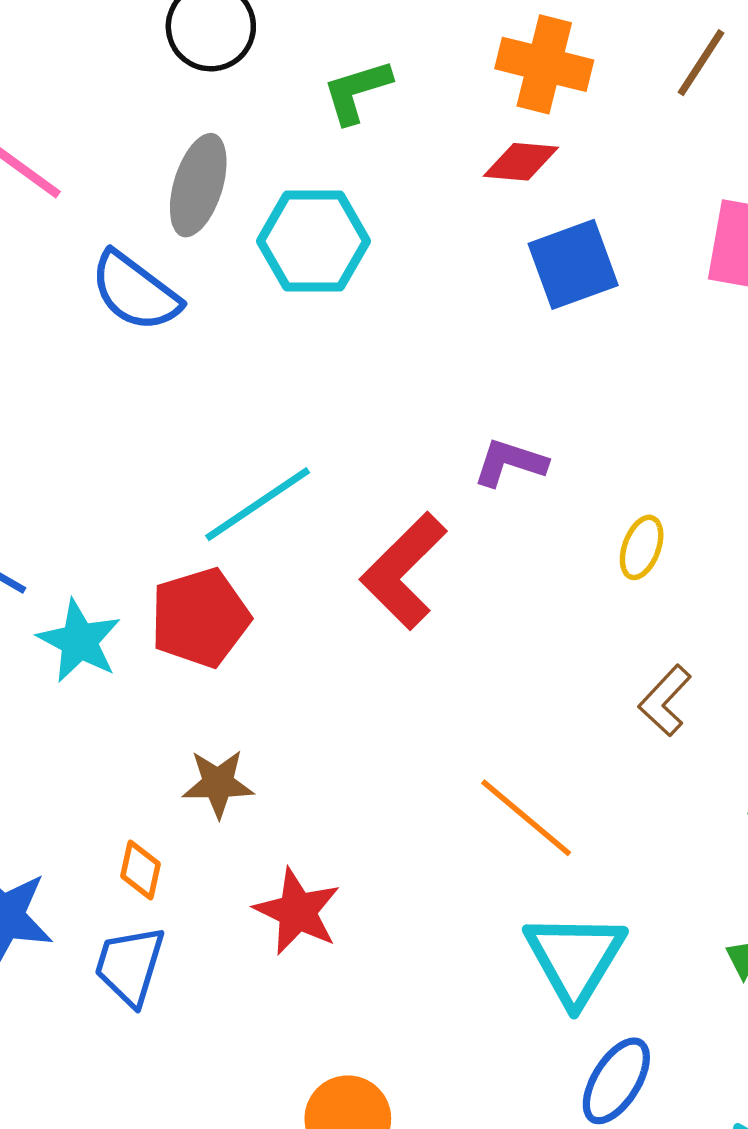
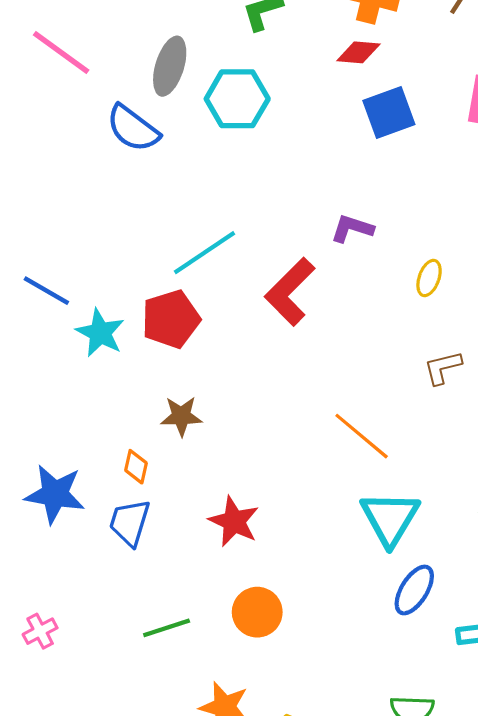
brown L-shape: (665, 701) -> (443, 368), turned 33
red star: (297, 911) -> (234, 521), moved

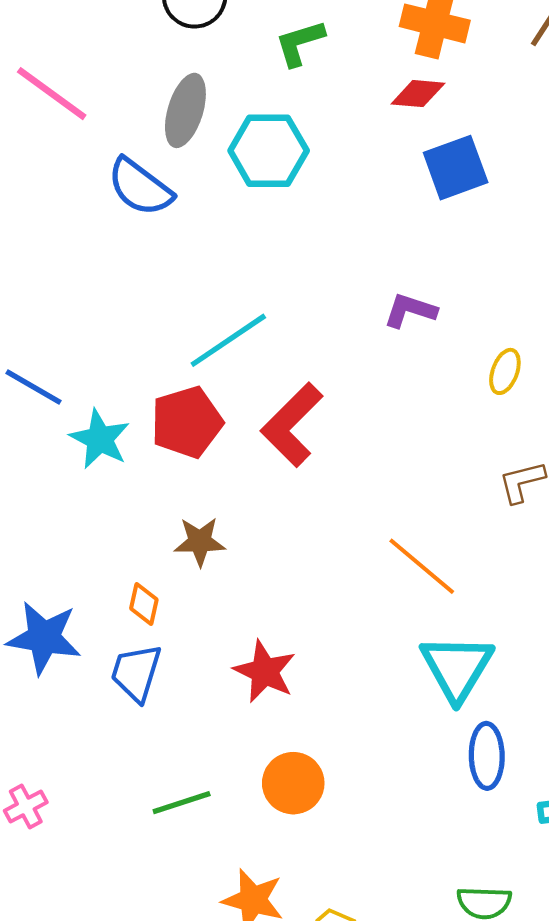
red L-shape: (290, 292) -> (292, 425), moved
blue ellipse: (414, 590) -> (487, 756), turned -33

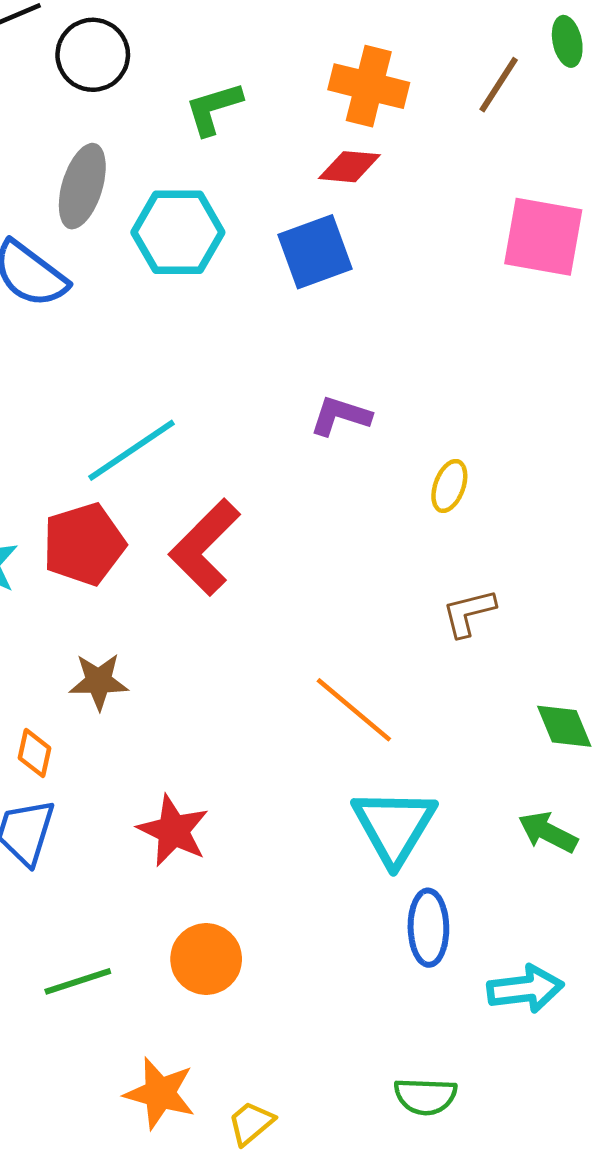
blue square: (456, 168) -> (315, 252), moved

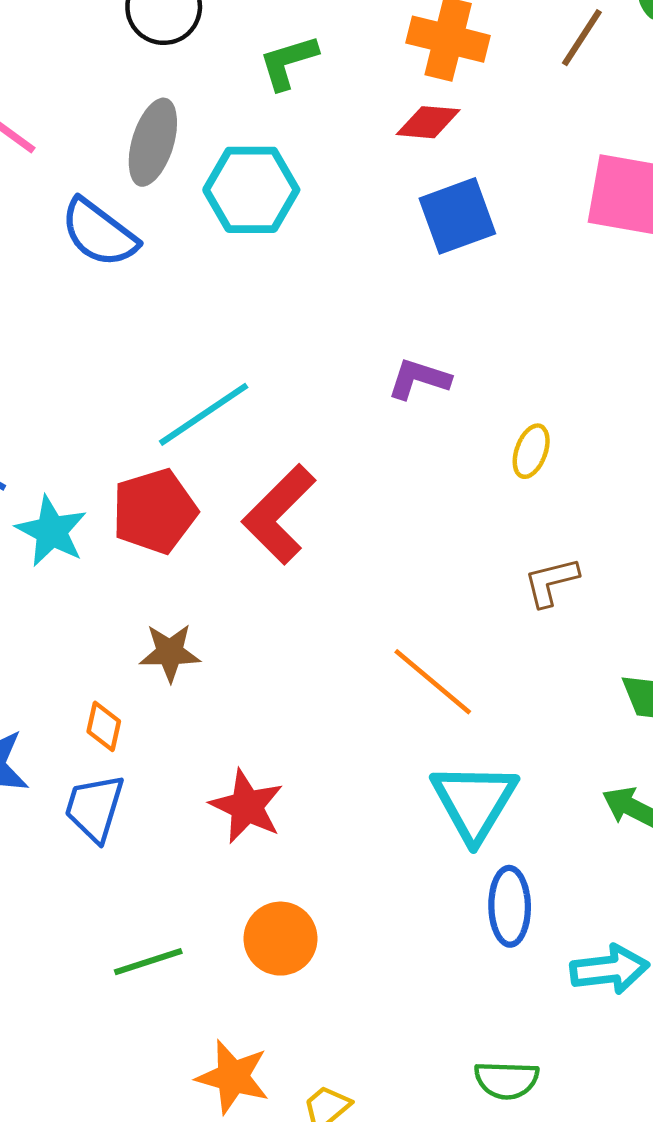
blue square: (315, 252) -> (457, 216), moved

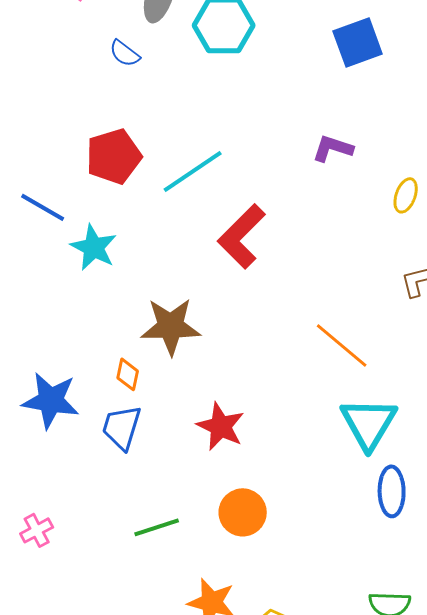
blue semicircle: (99, 233) -> (125, 53), size x0.6
red pentagon: (154, 511) -> (114, 156), moved
brown star: (170, 653) -> (171, 326), size x1.5

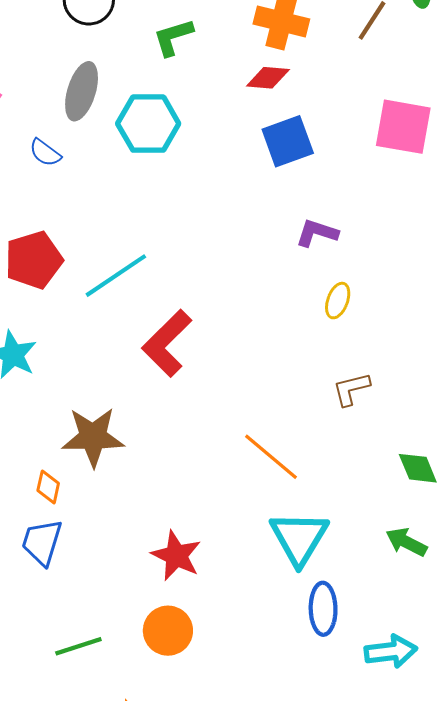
purple L-shape: (333, 148) -> (317, 233), moved
red star: (221, 426) -> (176, 556), moved

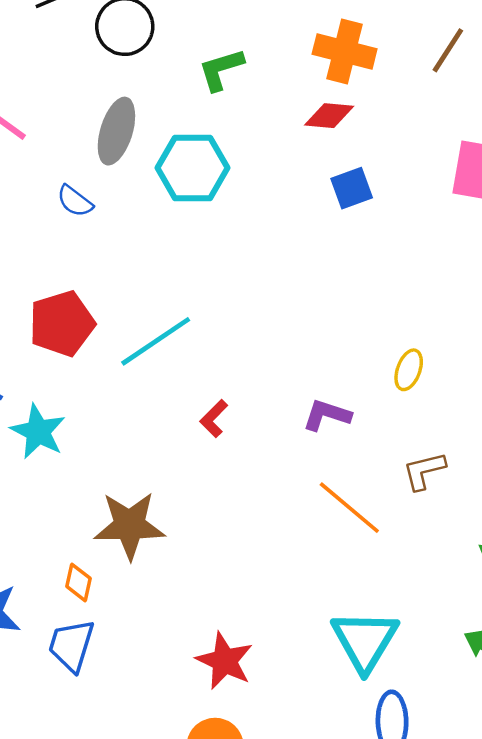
blue square: (288, 141) -> (352, 188), size x0.7
purple L-shape: (317, 233) -> (327, 415), moved
red L-shape: (167, 343) -> (214, 419), size x0.5
orange line: (271, 457) -> (349, 508), moved

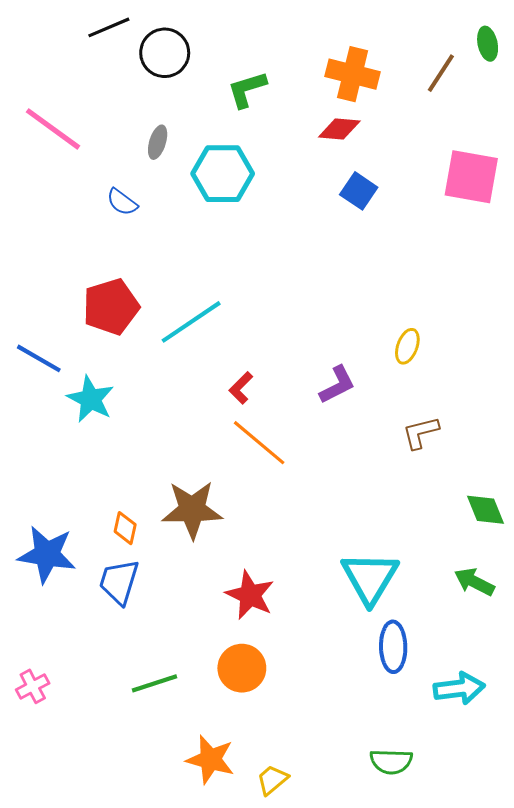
gray ellipse: (116, 131) -> (158, 142), size x0.6
blue square: (352, 188) -> (359, 191), turned -36
purple L-shape: (327, 415) -> (337, 385), turned 135
orange line: (349, 508) -> (259, 443), moved
brown star: (130, 525) -> (192, 510), moved

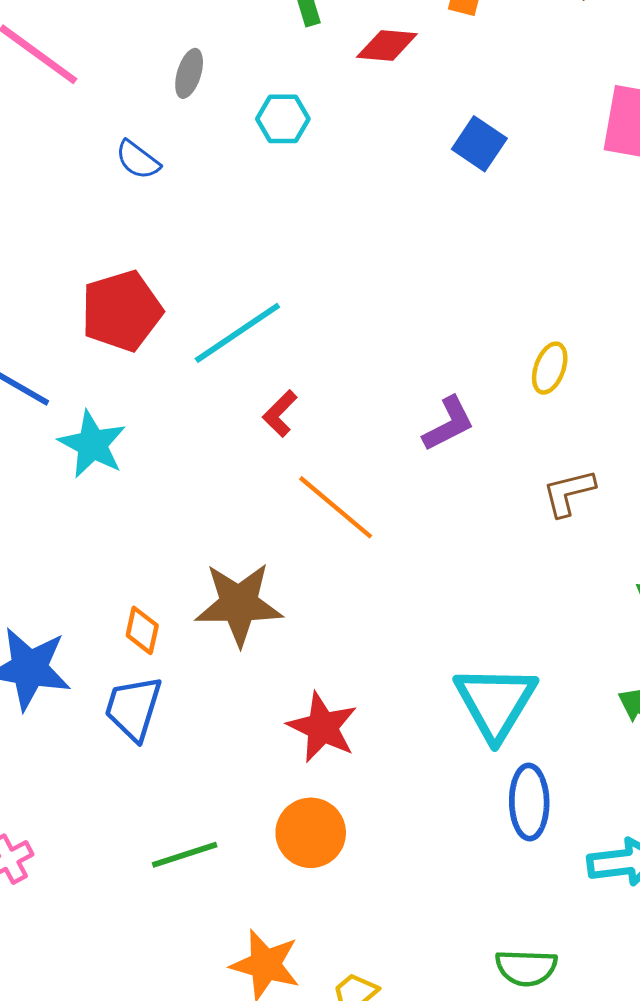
red diamond: (339, 129) -> (387, 46), moved
cyan hexagon: (223, 174) -> (283, 119), size x0.6
red L-shape: (241, 388) -> (280, 414), moved

